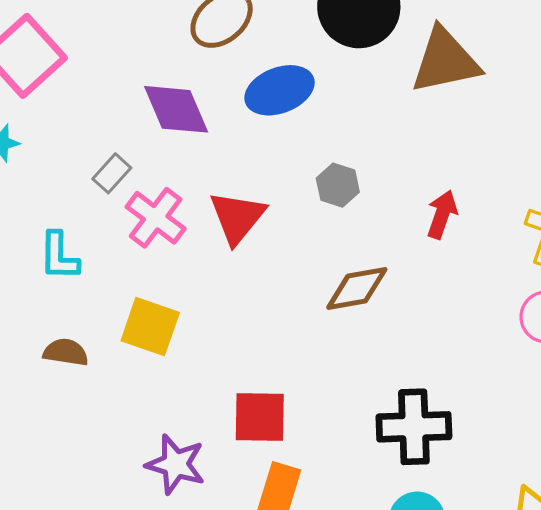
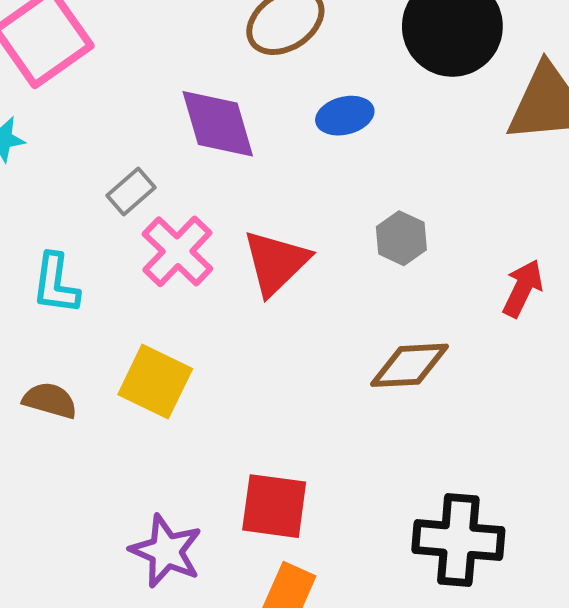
blue ellipse: (279, 90) -> (345, 116), size x0.7

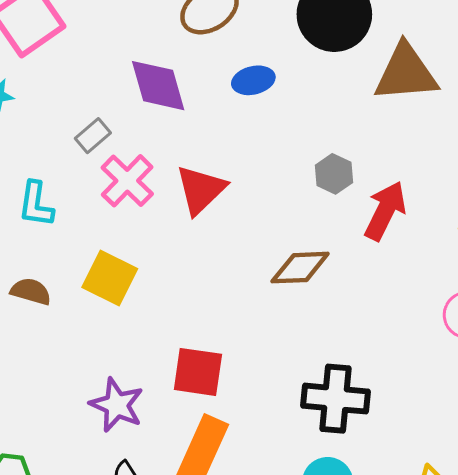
gray hexagon: (401, 238) -> (334, 174), moved
red arrow: (523, 288) -> (385, 211), size x1.4

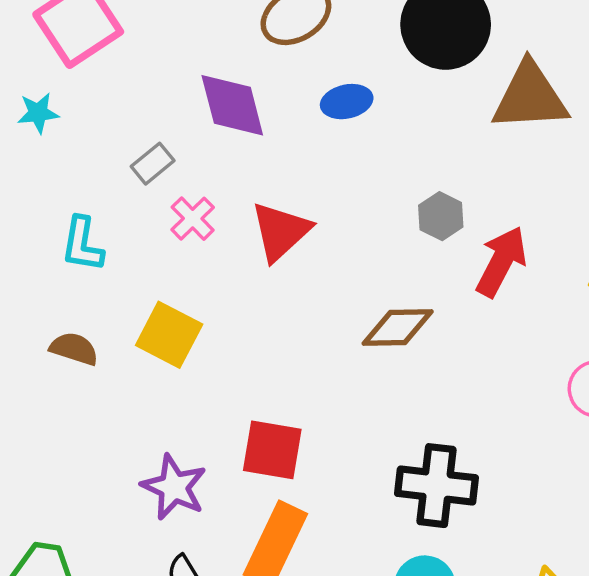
pink cross: (127, 181) -> (193, 219), size x0.7

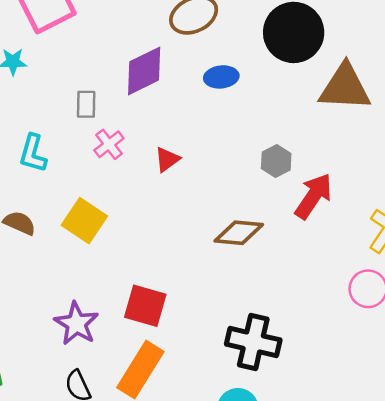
purple diamond: (232, 105) -> (144, 71), turned 72
gray rectangle: (153, 164) -> (86, 104), turned -56
red triangle: (281, 231) -> (167, 159), size x0.6

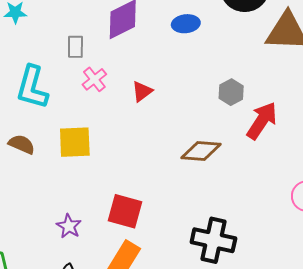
cyan L-shape: (33, 153) -> (32, 87), size x1.4
yellow square: (84, 221) -> (75, 142), turned -36
purple star: (76, 324) -> (69, 226), size x0.7

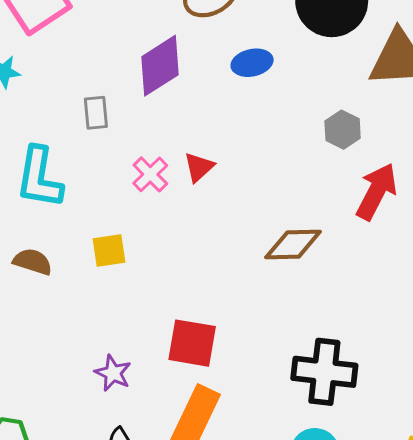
pink cross: (94, 79) -> (150, 174), moved
gray hexagon: (231, 92) -> (343, 130), moved
yellow square: (75, 142) -> (109, 250), size x0.7

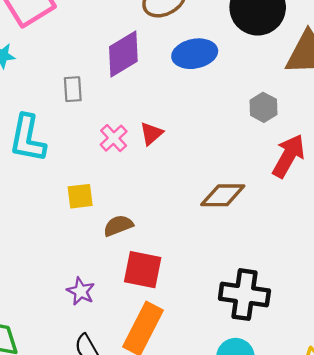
blue ellipse: (252, 63) -> (195, 54), size x1.4
brown semicircle: (33, 262) -> (118, 226), moved, turned -40

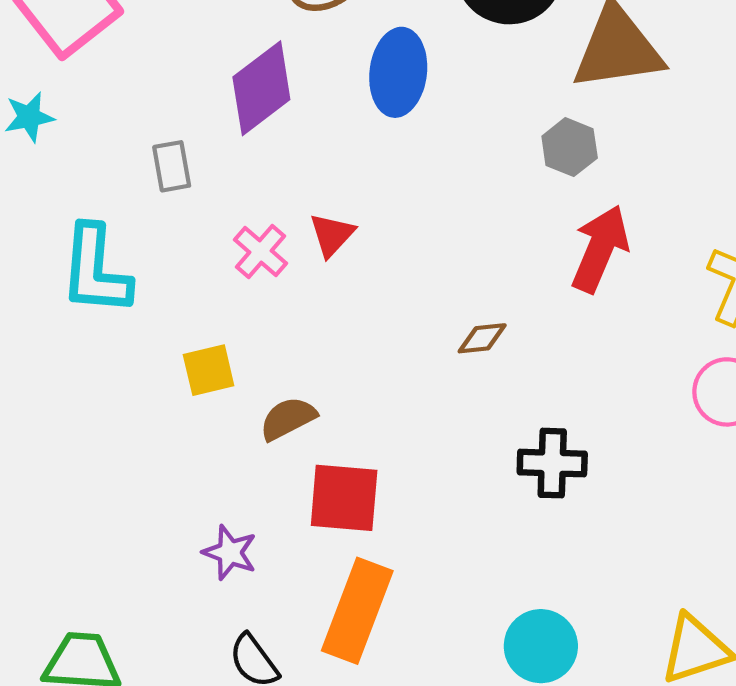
blue ellipse: (195, 54) -> (398, 72), turned -66
gray hexagon: (263, 107) -> (570, 147), moved
brown diamond: (223, 195) -> (482, 338), size x0.6
black cross: (244, 295) -> (552, 463), moved, size x0.7

